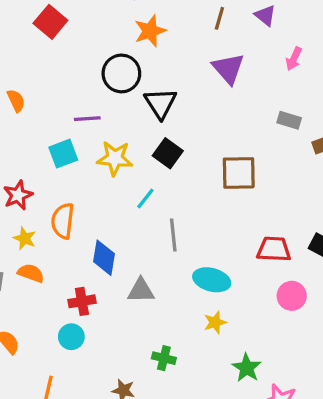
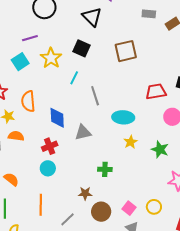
black triangle: (160, 103) -> (92, 17), moved
yellow star: (115, 158) -> (51, 58), turned -30
green star: (247, 368) -> (160, 149), moved

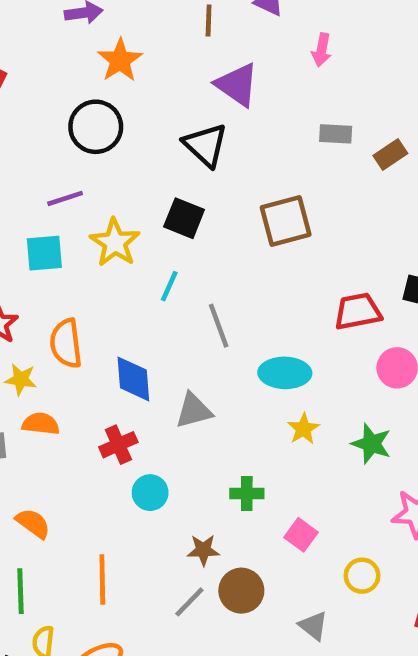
cyan square: (20, 62) -> (44, 253), turned 30
cyan circle: (48, 168) -> (150, 493), moved
pink square: (129, 208) -> (301, 535), moved
gray line: (67, 219) -> (189, 602), moved

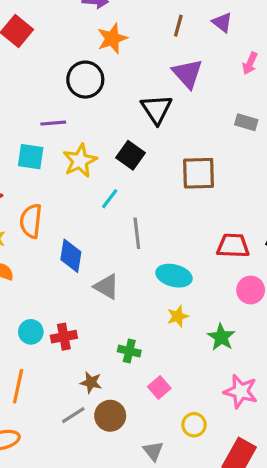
gray triangle: (194, 411) -> (107, 287), turned 32
red cross: (118, 445) -> (64, 337), moved
cyan circle: (150, 493) -> (31, 332), moved

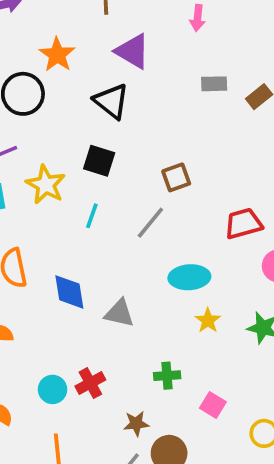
orange star: (112, 38) -> (57, 55), moved
brown square: (199, 173) -> (176, 177), moved, size x0.7
gray line: (137, 233) -> (150, 223), moved, turned 64

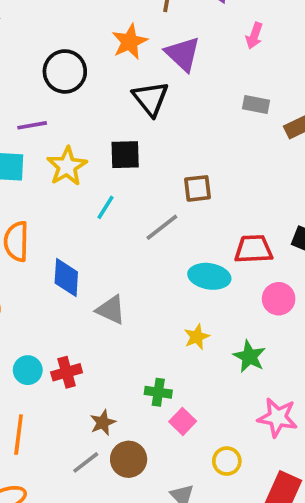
orange star: (57, 55) -> (130, 42), moved
black square: (99, 161) -> (125, 155), turned -32
cyan ellipse: (189, 277) -> (209, 276), moved
green cross: (167, 376) -> (158, 392), moved
brown star: (136, 424) -> (103, 423), turned -30

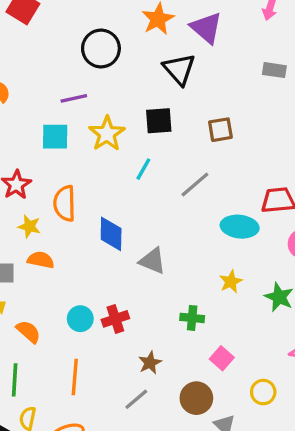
brown square: (198, 188) -> (220, 130), moved
green cross: (158, 392) -> (192, 318), moved
brown circle: (129, 459) -> (196, 398), moved

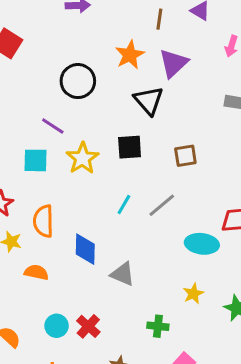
purple triangle: (206, 28) -> (174, 63), turned 36
purple line: (74, 98) -> (53, 126), turned 45
cyan line: (143, 169) -> (124, 204), moved
orange semicircle: (41, 260) -> (36, 272), moved
red cross: (115, 319) -> (88, 326), turned -30

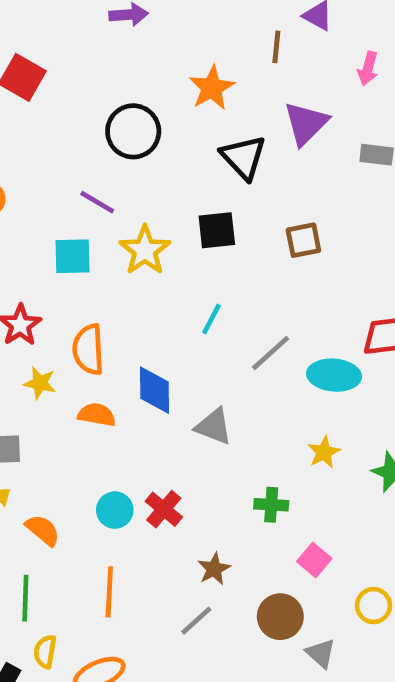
brown line: (159, 19) -> (276, 47), moved
purple triangle: (174, 63) -> (306, 123), moved
gray line: (162, 205) -> (271, 353), moved
orange semicircle: (36, 272) -> (97, 415), moved

